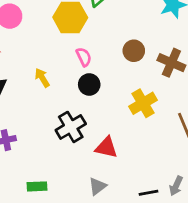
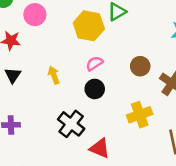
pink semicircle: (84, 57) -> (94, 63), turned -108
black cross: (71, 127) -> (71, 124), turned -32

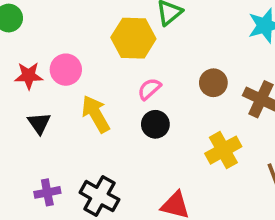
pink circle: (35, 15) -> (66, 70), moved
yellow arrow: (54, 75) -> (96, 114), size x1.5
black cross: (71, 124) -> (99, 196), moved

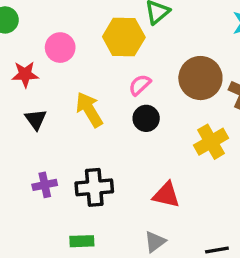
pink circle: (66, 70) -> (60, 48), moved
brown circle: (213, 83) -> (200, 78), size x1.6
black cross: (99, 196) -> (94, 187), turned -33

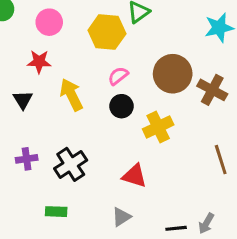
pink circle: (60, 48) -> (49, 22), moved
red star: (25, 74) -> (39, 62), moved
yellow cross: (211, 142) -> (158, 127), moved
black cross: (94, 187) -> (71, 164), turned -32

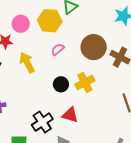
pink circle: (49, 22) -> (21, 24), moved
black circle: (121, 106) -> (61, 84), moved
black cross: (71, 164) -> (42, 122), moved

